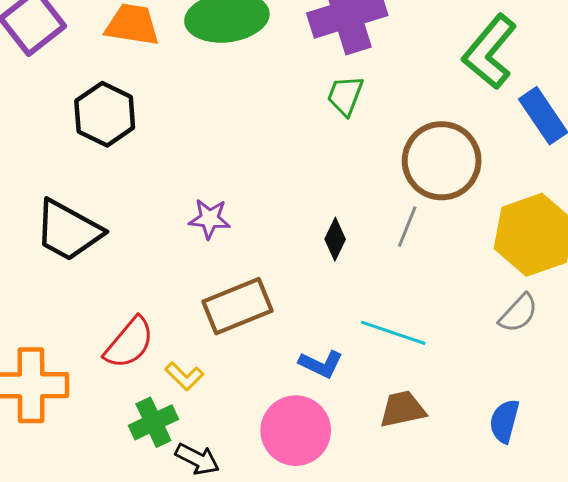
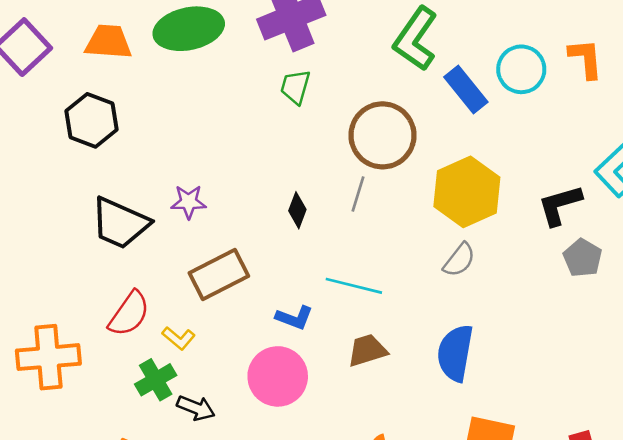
black trapezoid: (68, 231) -> (120, 223), moved
blue semicircle: (504, 421) -> (455, 353), size x1.5

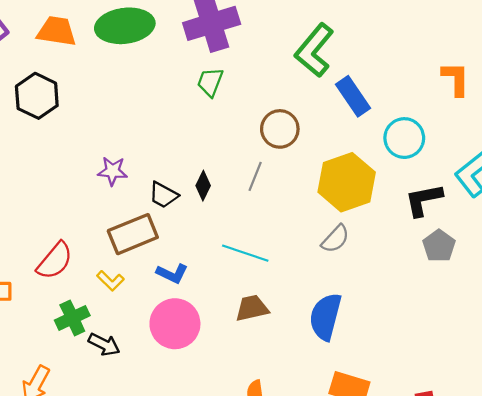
cyan circle: (521, 69) -> (404, 138), moved
brown circle: (382, 135) -> (280, 129), size x0.7
black trapezoid: (120, 223) -> (163, 195), moved, size x0.6
blue L-shape: (294, 318) -> (172, 274), moved
yellow L-shape: (179, 338) -> (110, 281), moved

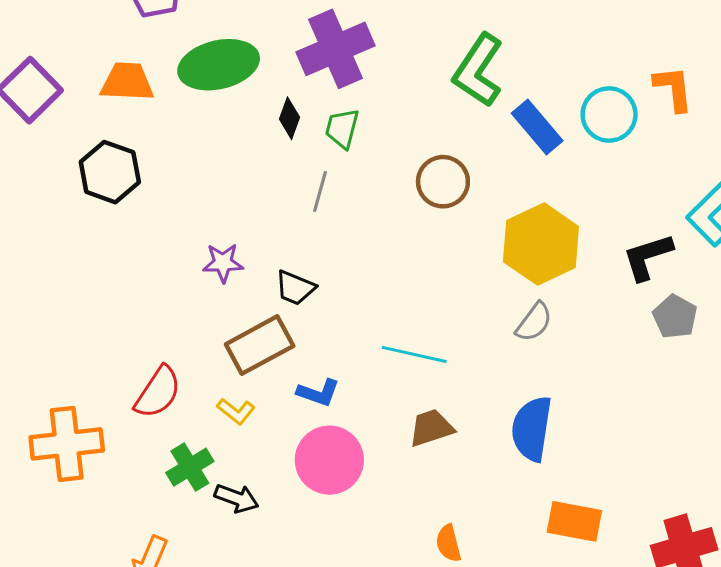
cyan circle: (404, 138) -> (609, 114), moved
gray line: (255, 176) -> (320, 192), moved
black diamond: (203, 186) -> (289, 118), moved

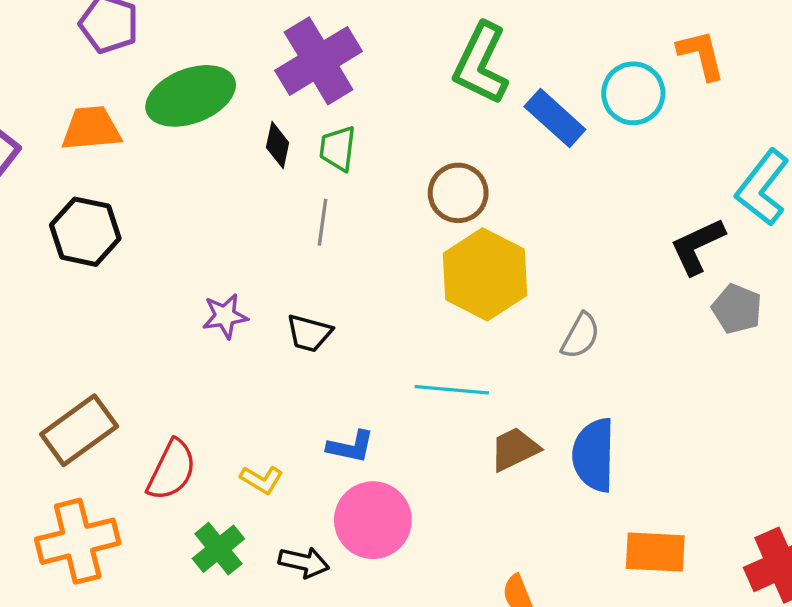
yellow hexagon: (541, 244) -> (485, 274), moved
brown rectangle: (260, 345) -> (79, 430), moved
brown trapezoid: (431, 428) -> (515, 449), moved
black arrow: (237, 498) -> (304, 562), moved

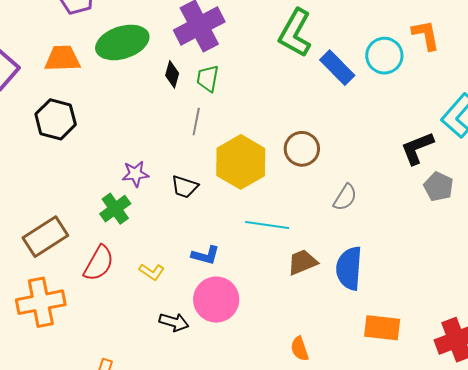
brown circle: (458, 193) -> (302, 149), moved
yellow hexagon: (485, 274) -> (241, 162), moved
green cross: (218, 549) -> (115, 209), moved

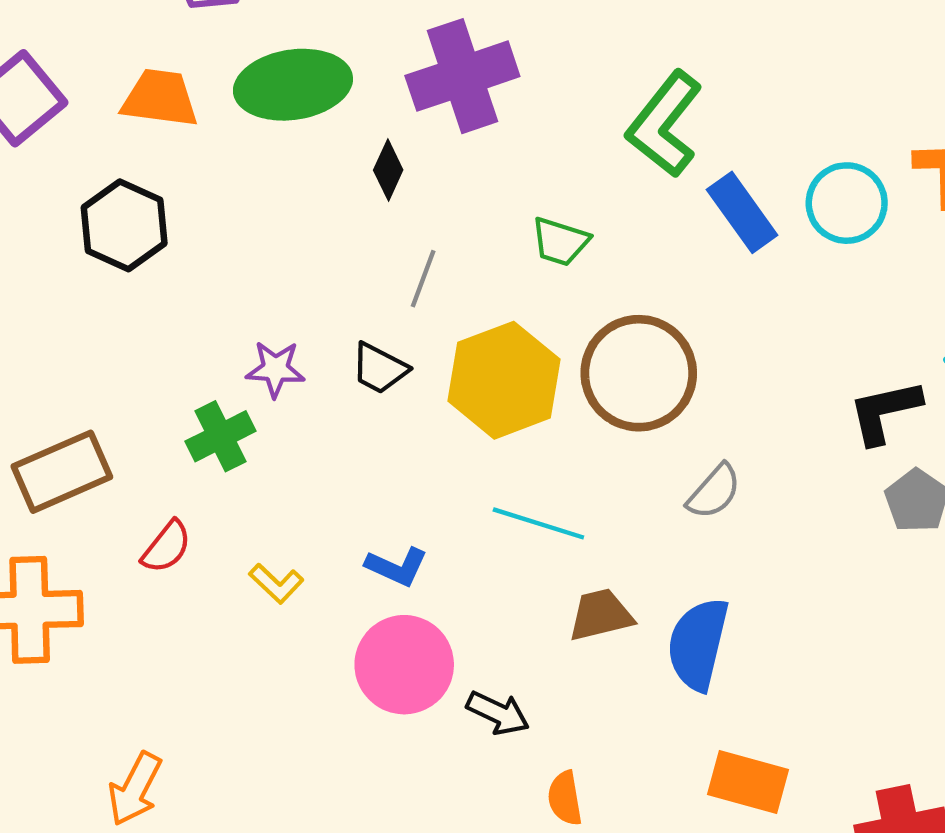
green trapezoid: (208, 78) -> (560, 242), moved, turned -92
brown circle: (302, 149) -> (639, 373), size x1.5
black trapezoid: (185, 187) -> (379, 368), moved
red semicircle: (99, 263) -> (167, 547), size x0.7
black arrow: (174, 322) -> (498, 713), moved

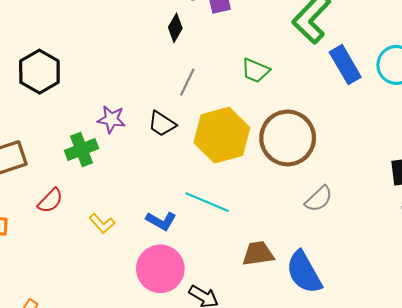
black hexagon: (124, 225) -> (39, 72), moved
cyan line: (538, 523) -> (207, 202), moved
blue semicircle: (698, 644) -> (304, 272), turned -48

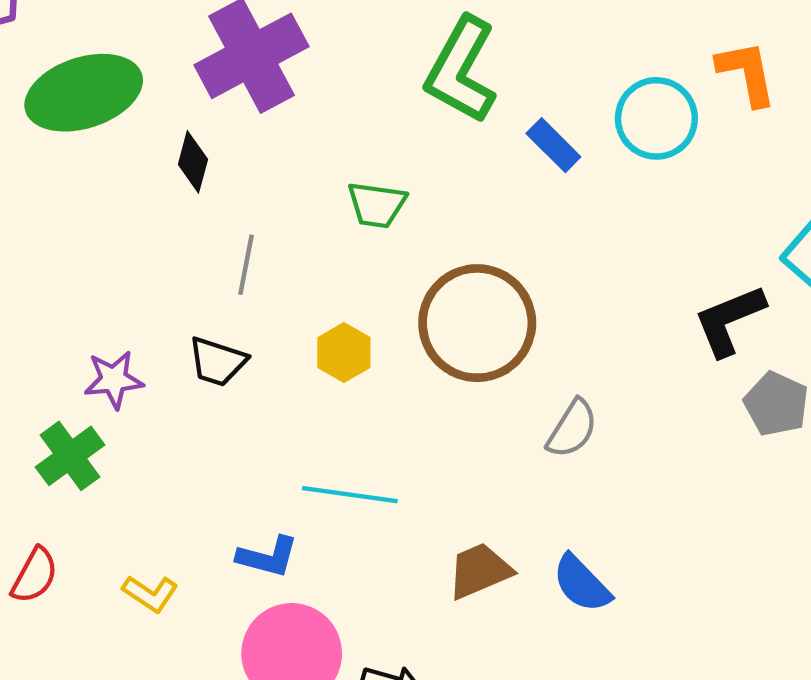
blue rectangle: (345, 65) -> (553, 145), size x0.7
yellow hexagon: (222, 135) -> (344, 353), size x0.5
blue semicircle: (304, 272) -> (582, 584), size x0.7

